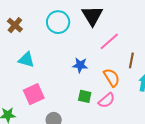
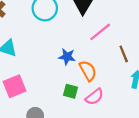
brown line: (131, 60) -> (124, 54), turned -35
orange semicircle: (112, 78) -> (88, 71), moved

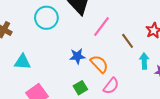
green square: (71, 91) -> (80, 88), moved, turned -32

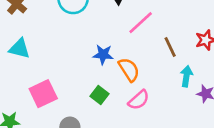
cyan triangle: (23, 62) -> (19, 49), moved
green square: (80, 88) -> (100, 95), turned -32

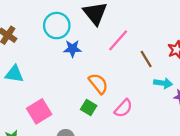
blue star: (103, 55) -> (72, 49), moved
orange semicircle: (129, 70) -> (98, 84), moved
cyan arrow: (186, 76) -> (163, 83), turned 96

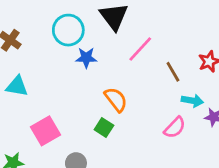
pink semicircle: (123, 108) -> (175, 128), moved

